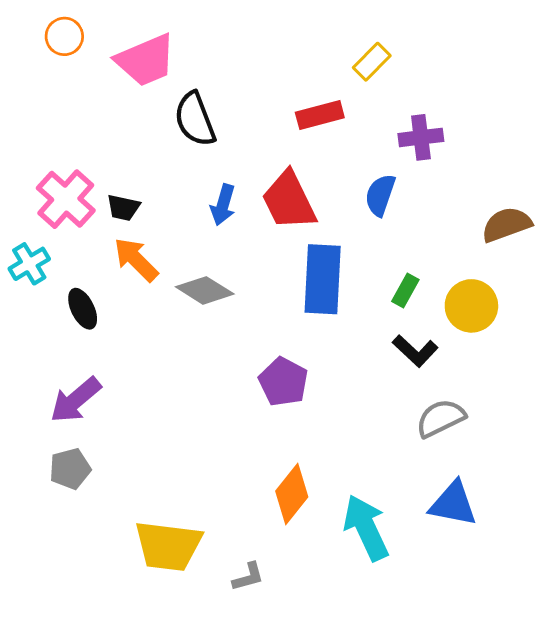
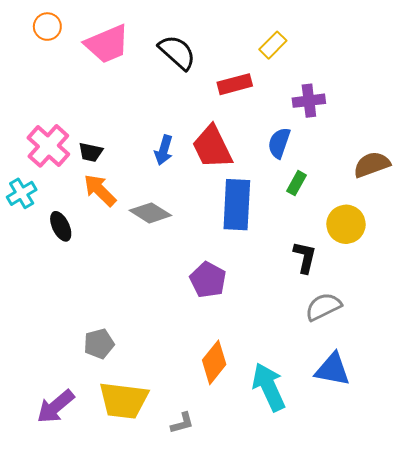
black semicircle: (195, 119) -> (177, 52), moved, turned 153
green rectangle: (405, 290) -> (297, 183), moved
black L-shape: (415, 351) -> (305, 257), turned -120
purple arrow: (76, 400) -> (56, 407), moved
gray pentagon: (70, 469) -> (99, 344), moved

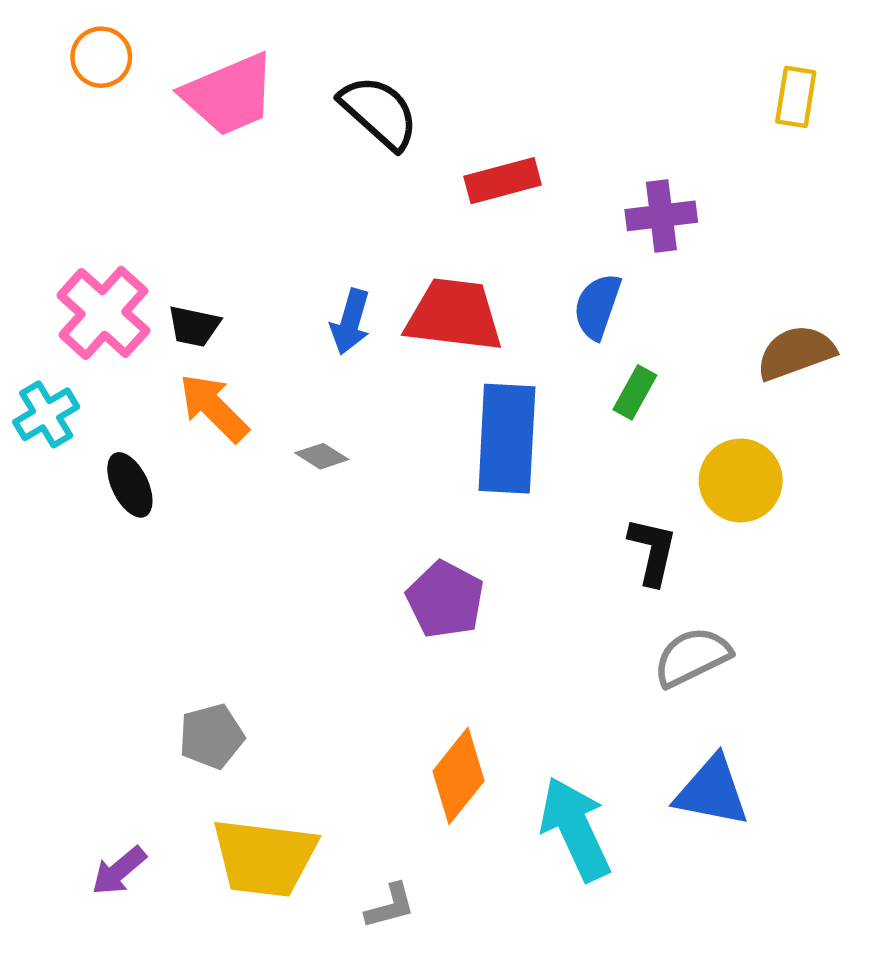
yellow rectangle: (273, 45) -> (796, 97), moved, turned -36
red trapezoid: (212, 147) -> (454, 315), turned 123
gray diamond: (150, 213) -> (322, 456), size x0.6
purple arrow: (56, 407) -> (119, 871), size x0.7

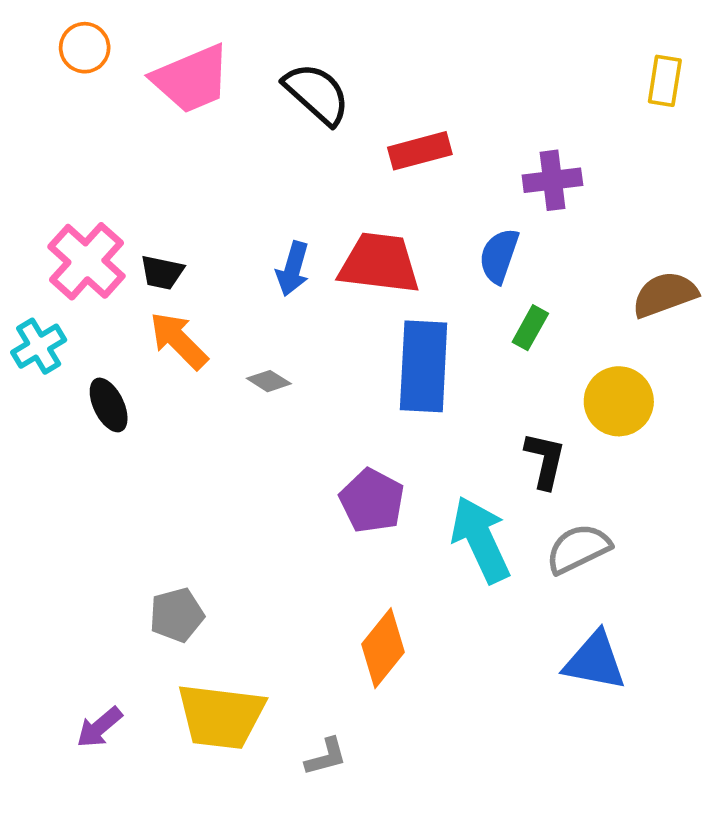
cyan arrow: (575, 829) -> (481, 539), moved

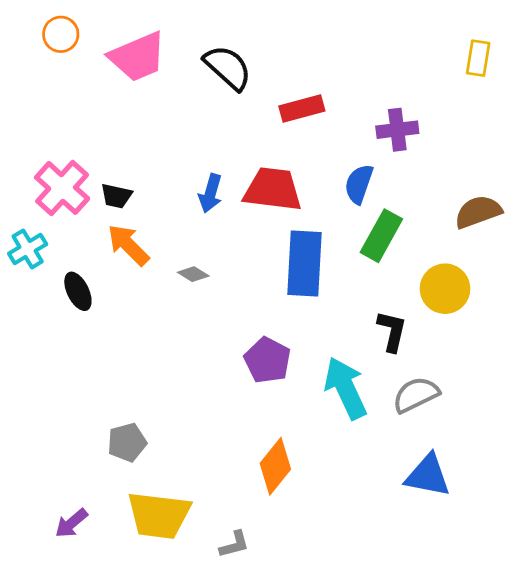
green rectangle: (530, 328) -> (381, 236), size x1.6

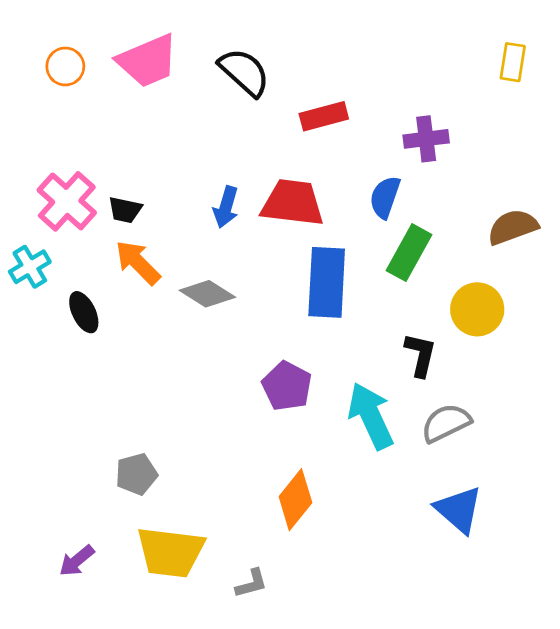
orange circle: (61, 34) -> (65, 66), moved
gray diamond: (193, 274) -> (207, 294), size x1.6
blue triangle: (428, 476) -> (459, 510), turned 30

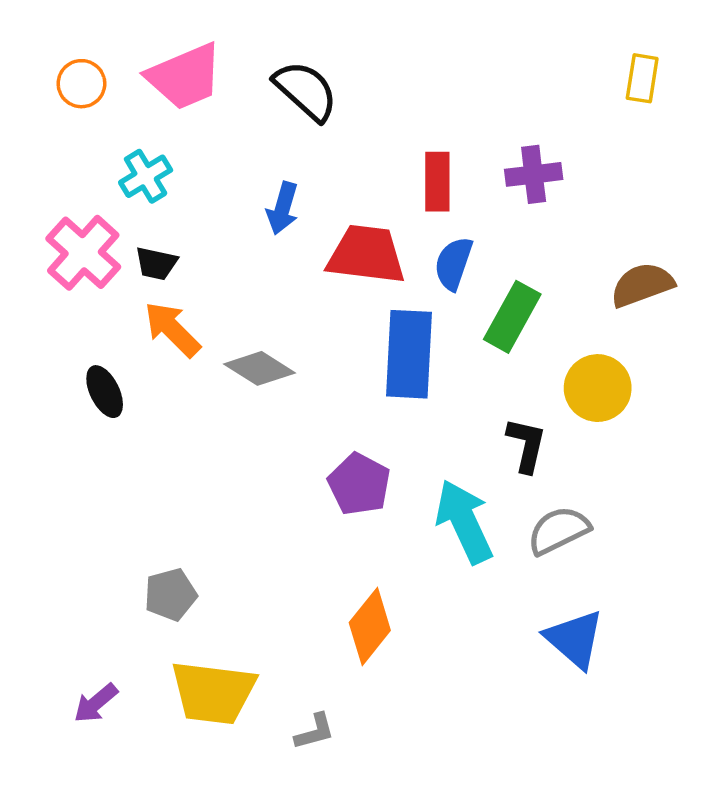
red rectangle: (324, 116) -> (437, 182), moved, turned -75
blue semicircle: (385, 197) -> (453, 263), moved
blue arrow: (226, 207) -> (283, 208), moved
cyan cross: (30, 267) -> (146, 176), moved

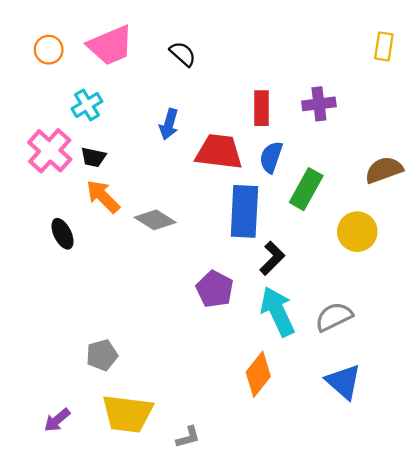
black semicircle: (306, 91) -> (183, 54), size x0.7
black L-shape: (526, 445) -> (272, 258), moved, turned 32
orange diamond: (370, 627) -> (258, 374), moved

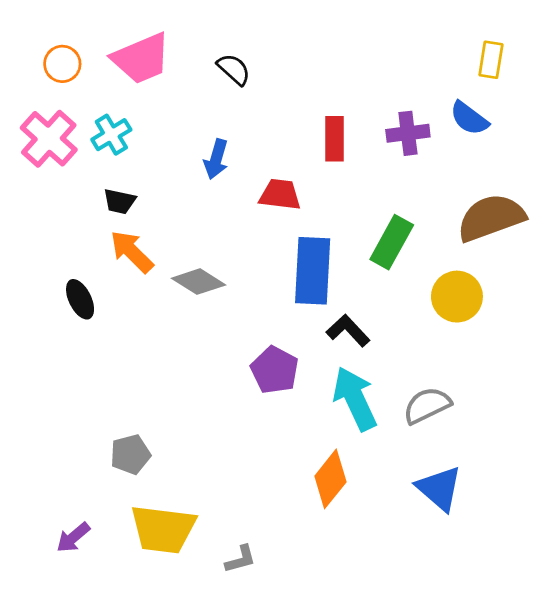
pink cross: (50, 151) -> (49, 139), moved
red trapezoid: (219, 152) -> (280, 195), size x0.7
blue semicircle: (271, 157) -> (469, 118), moved, turned -72
brown semicircle: (384, 170) -> (491, 218), size x1.4
black L-shape: (272, 258) -> (348, 331), turned -88

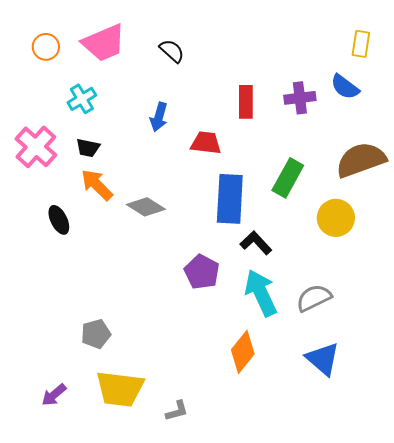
pink cross: (49, 139) -> (36, 147), moved

